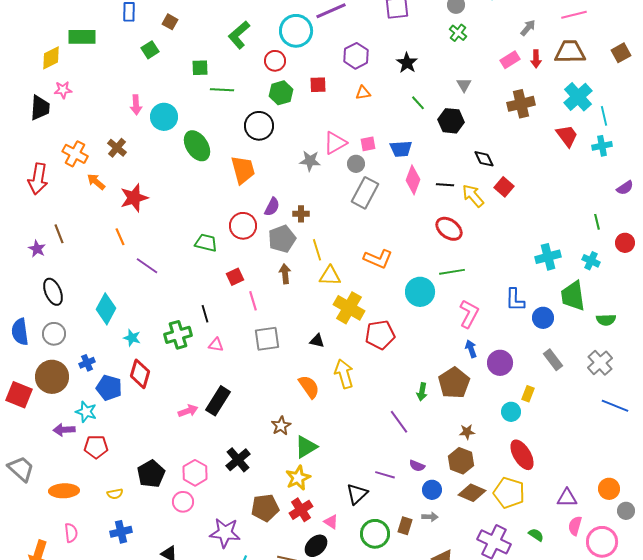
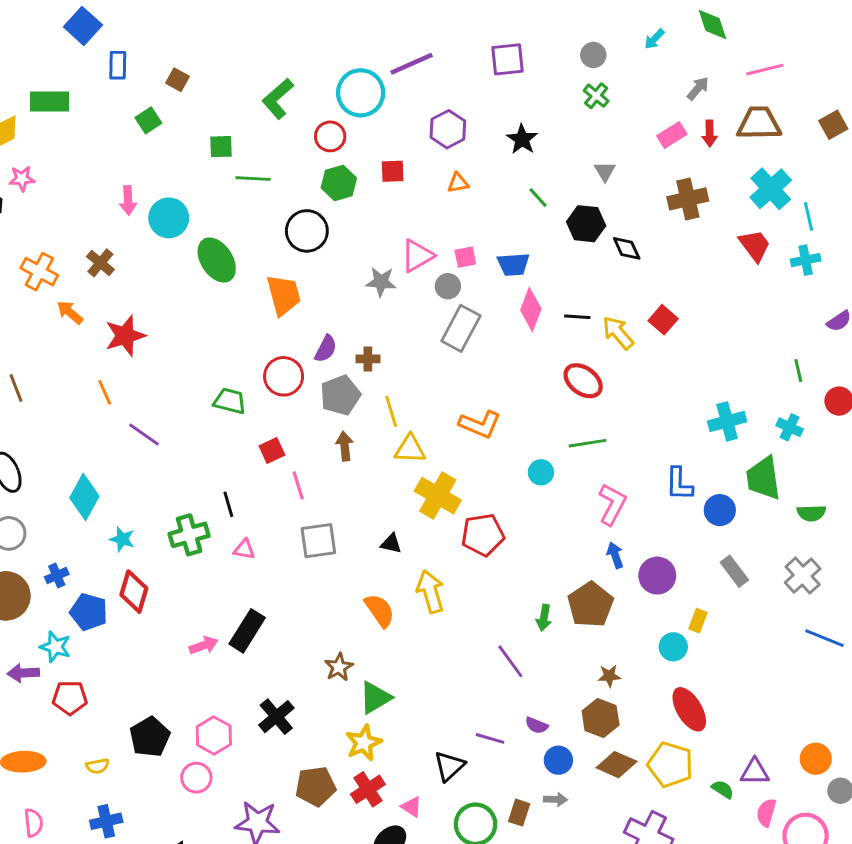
black diamond: (484, 159) -> (627, 248), moved
cyan circle: (420, 292) -> (541, 472), size x0.6
green semicircle: (536, 535) -> (723, 789), moved

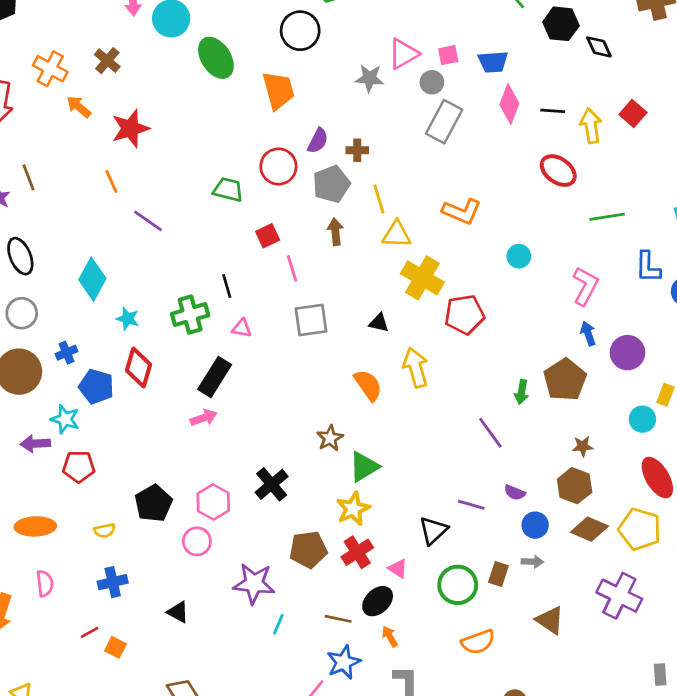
yellow arrow: (618, 333) -> (591, 126), turned 32
green line: (587, 443) -> (607, 217), moved
black rectangle: (247, 631) -> (215, 377), moved

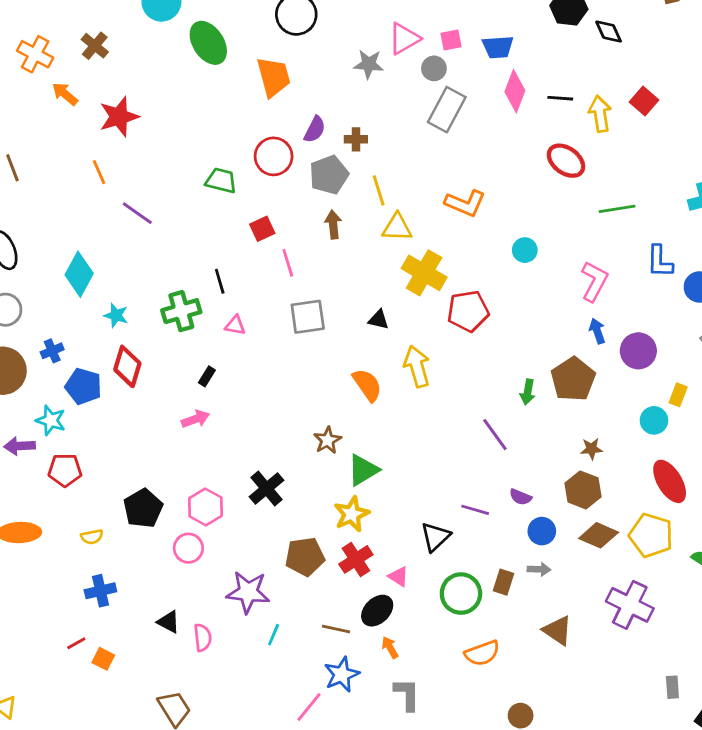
black rectangle: (215, 377) -> (207, 376), size x0.5
pink semicircle: (45, 583) -> (203, 638), moved

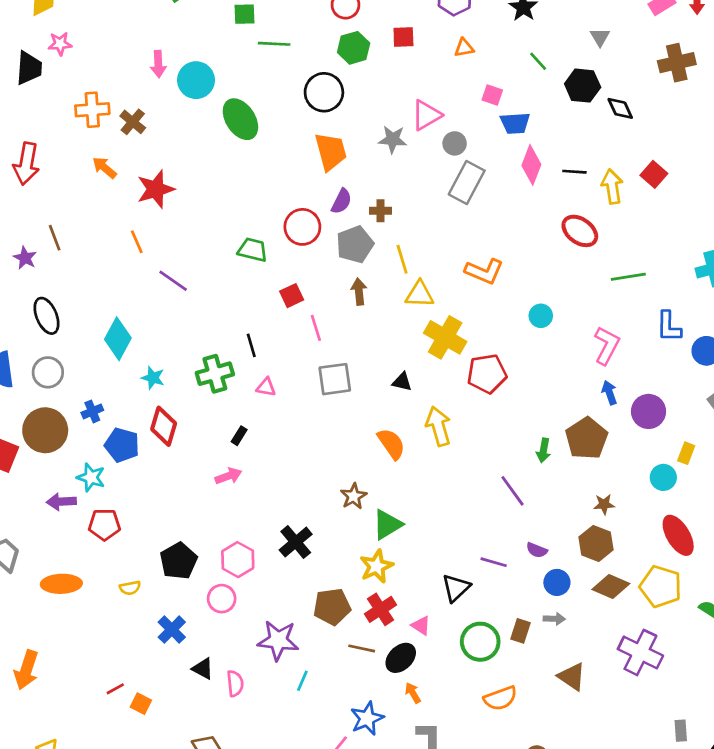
pink square: (451, 40) -> (492, 95), moved, turned 30
orange cross: (35, 54) -> (92, 110), moved, turned -32
orange trapezoid: (274, 77) -> (331, 151), moved
blue cross: (100, 591) -> (172, 630), moved, turned -32
brown line: (336, 629) -> (362, 648), moved

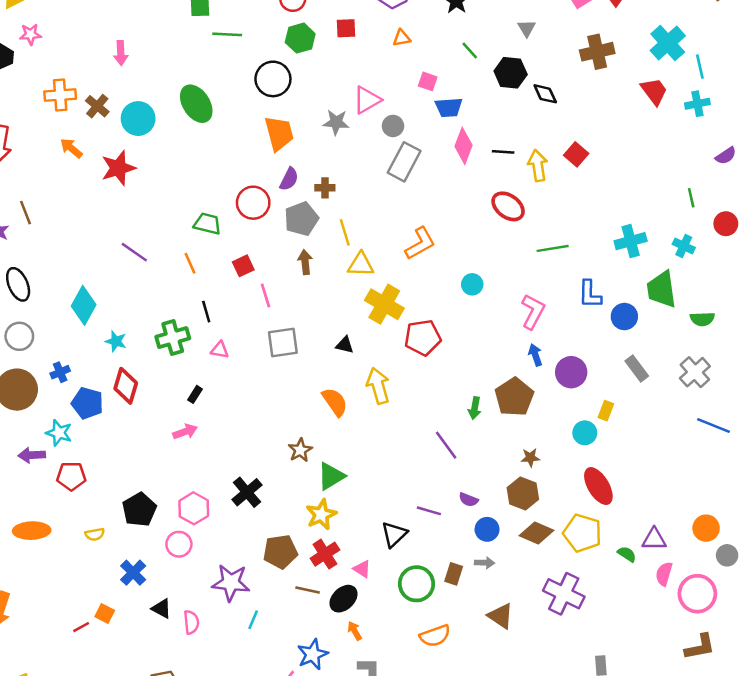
cyan circle: (196, 80) -> (138, 119), moved
orange line: (137, 242) -> (190, 263), moved
orange L-shape: (484, 271) -> (420, 244), turned -52
orange square: (141, 704) -> (105, 613), moved

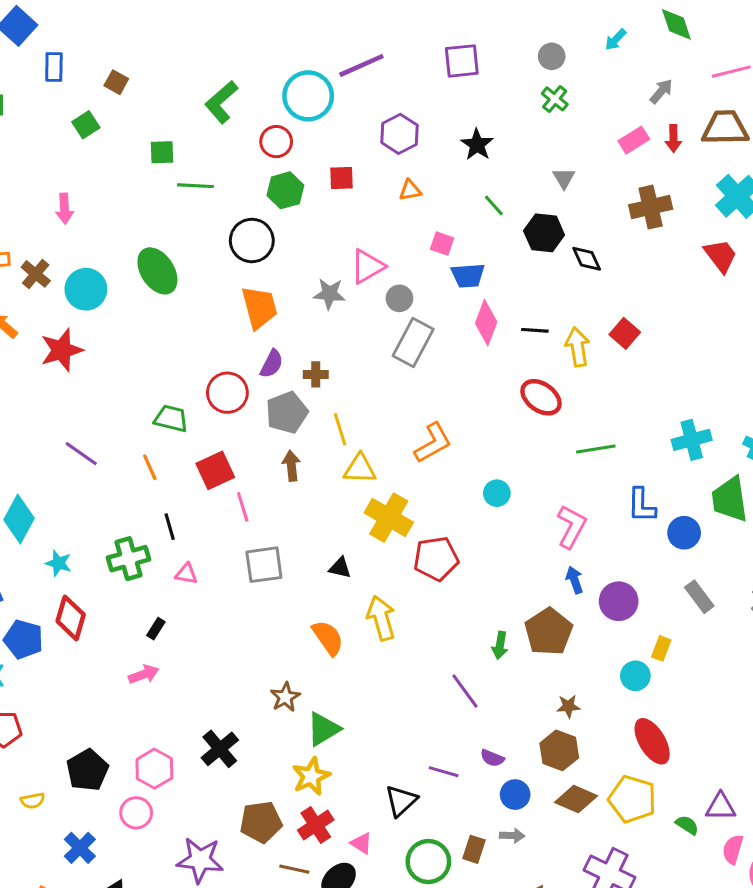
red square: (243, 266) -> (215, 470), size x1.4

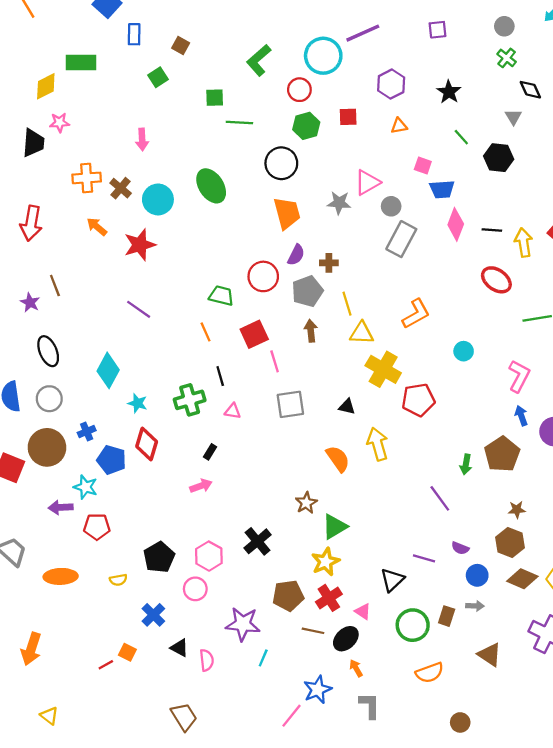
purple square: (462, 61) -> (438, 30), size x0.7
black diamond: (587, 259) -> (530, 90), moved
purple line: (81, 454) -> (139, 309), moved

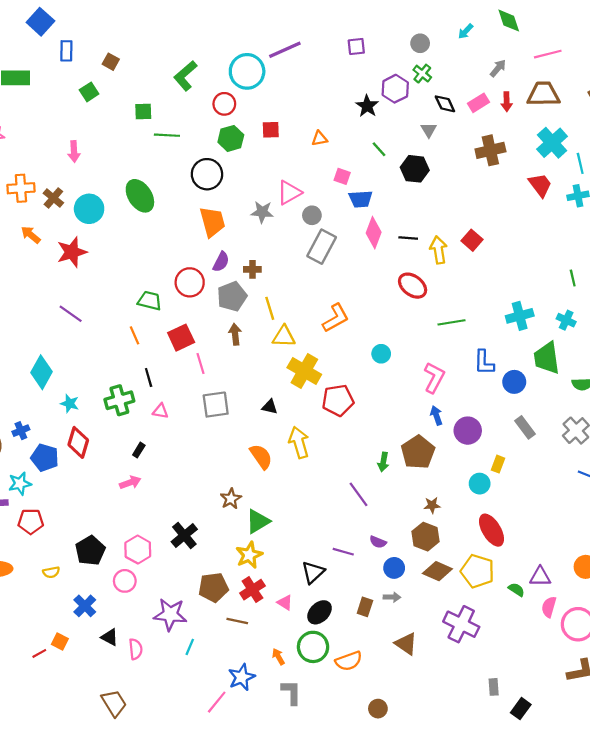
purple hexagon: (391, 84) -> (395, 89), moved
cyan star: (85, 487) -> (20, 484), turned -30
green circle: (413, 625) -> (313, 647), moved
black ellipse: (346, 639) -> (320, 612), moved

